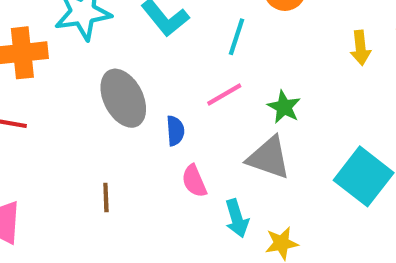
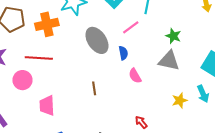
pink line: (224, 94) -> (131, 27), moved
cyan arrow: (237, 218) -> (203, 94), moved

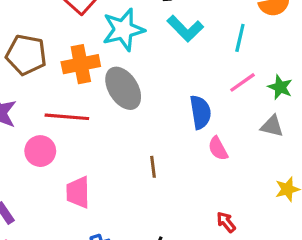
pink line: (131, 27) -> (242, 82), moved
gray ellipse: (97, 40) -> (123, 88), moved
blue semicircle: (123, 53) -> (200, 112), size x1.5
gray triangle: (169, 61) -> (272, 126), size x0.7

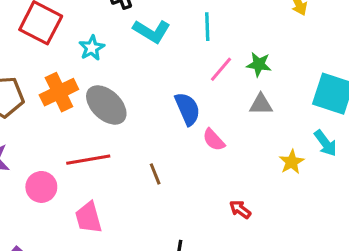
cyan star: (123, 30) -> (92, 48), size x0.6
red line: (67, 117) -> (88, 160), moved

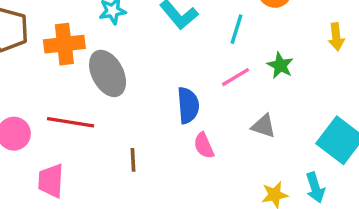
green star: (259, 64) -> (280, 65), moved

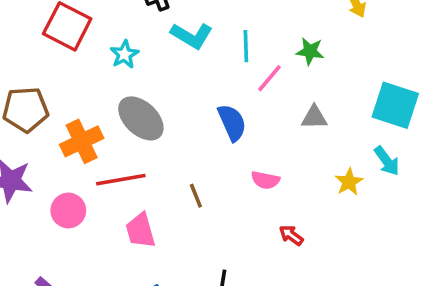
cyan line: (236, 29) -> (246, 46), moved
orange cross: (64, 44) -> (82, 141), moved
pink semicircle: (204, 146) -> (265, 180), moved, turned -36
pink trapezoid: (51, 181) -> (140, 231), moved

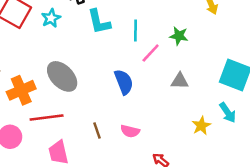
cyan L-shape: (192, 36) -> (99, 22), turned 44
cyan star: (124, 54) -> (51, 18), moved
pink semicircle: (265, 180) -> (130, 131), moved

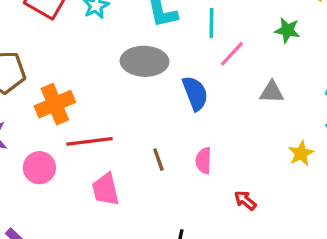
green star: (179, 36) -> (287, 30), moved
gray ellipse: (62, 76) -> (145, 61), moved, turned -44
pink semicircle: (130, 131) -> (204, 161), turned 78

